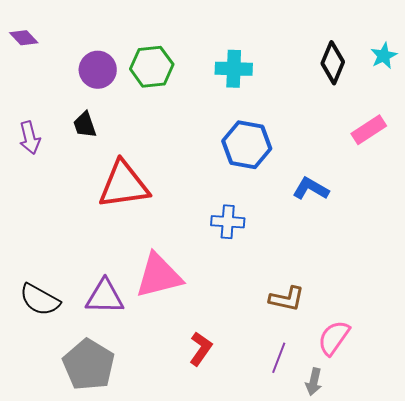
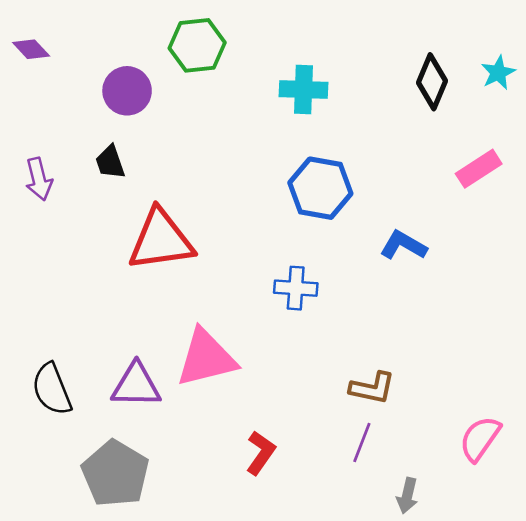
green hexagon: (152, 67) -> (197, 45), moved
black semicircle: (40, 300) -> (52, 389), turned 39
pink semicircle: (334, 338) -> (480, 439), moved
purple line: (279, 358) -> (362, 442), moved

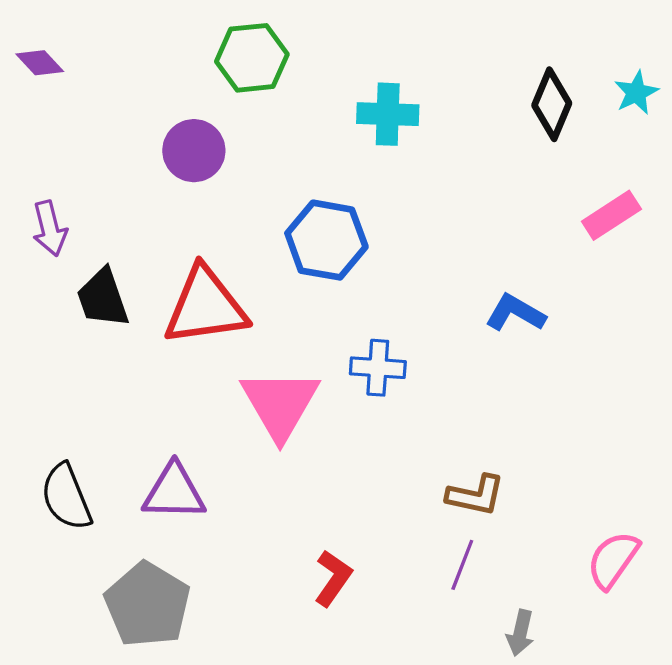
purple circle: (127, 91) -> (194, 151), moved
black trapezoid: (110, 162) -> (103, 298), moved, size x1.4
blue hexagon: (320, 188) -> (326, 240), moved
pink triangle: (206, 358) -> (280, 404), moved, turned -46

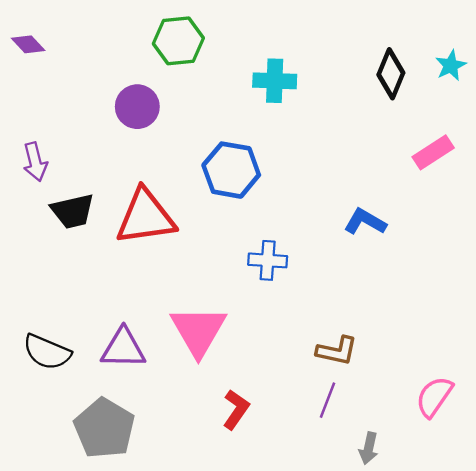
black trapezoid: (103, 298) -> (73, 211), turned -84
pink triangle: (280, 404) -> (198, 331), moved
black semicircle: (66, 497) -> (47, 352), turned -45

